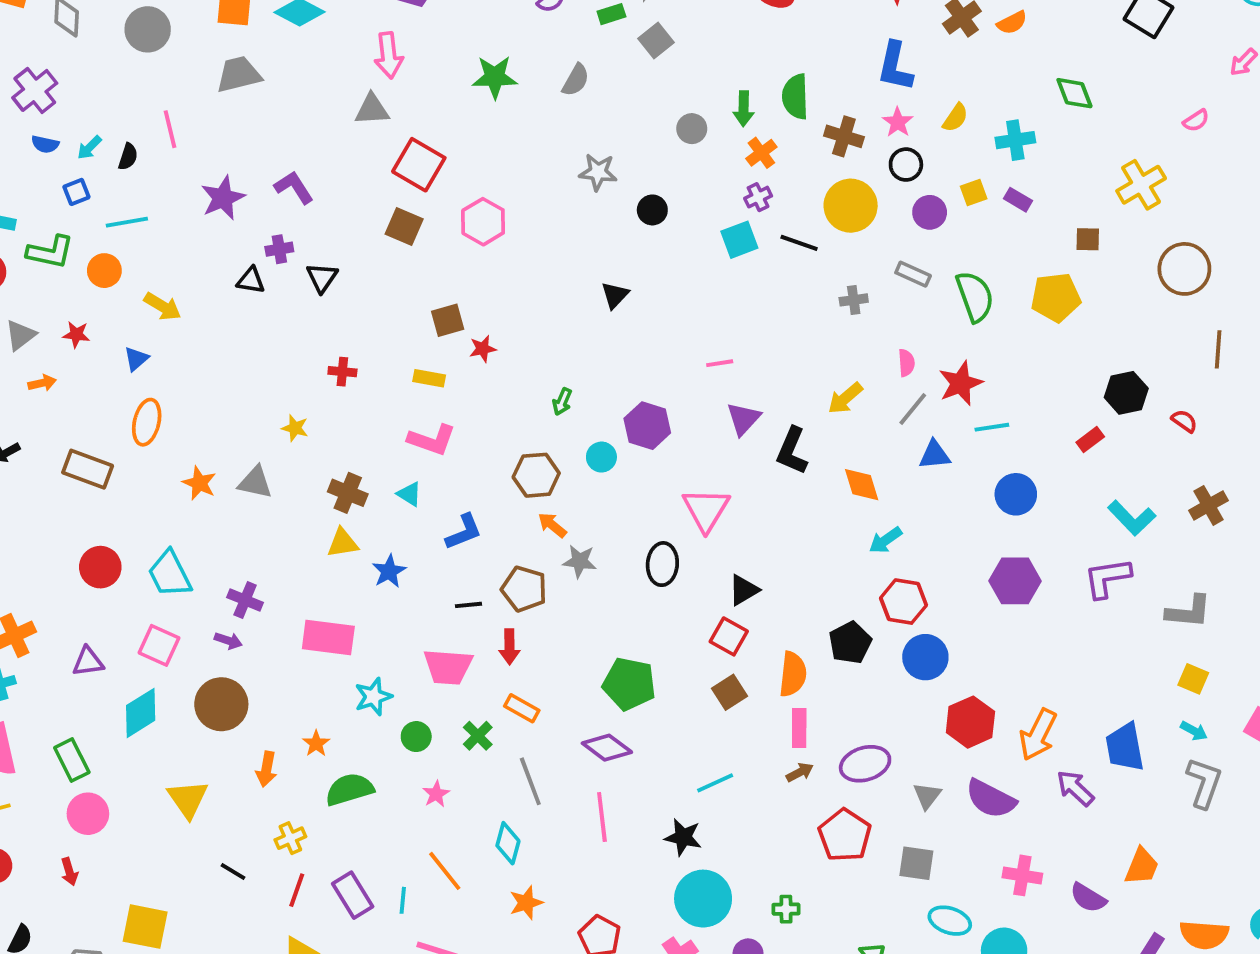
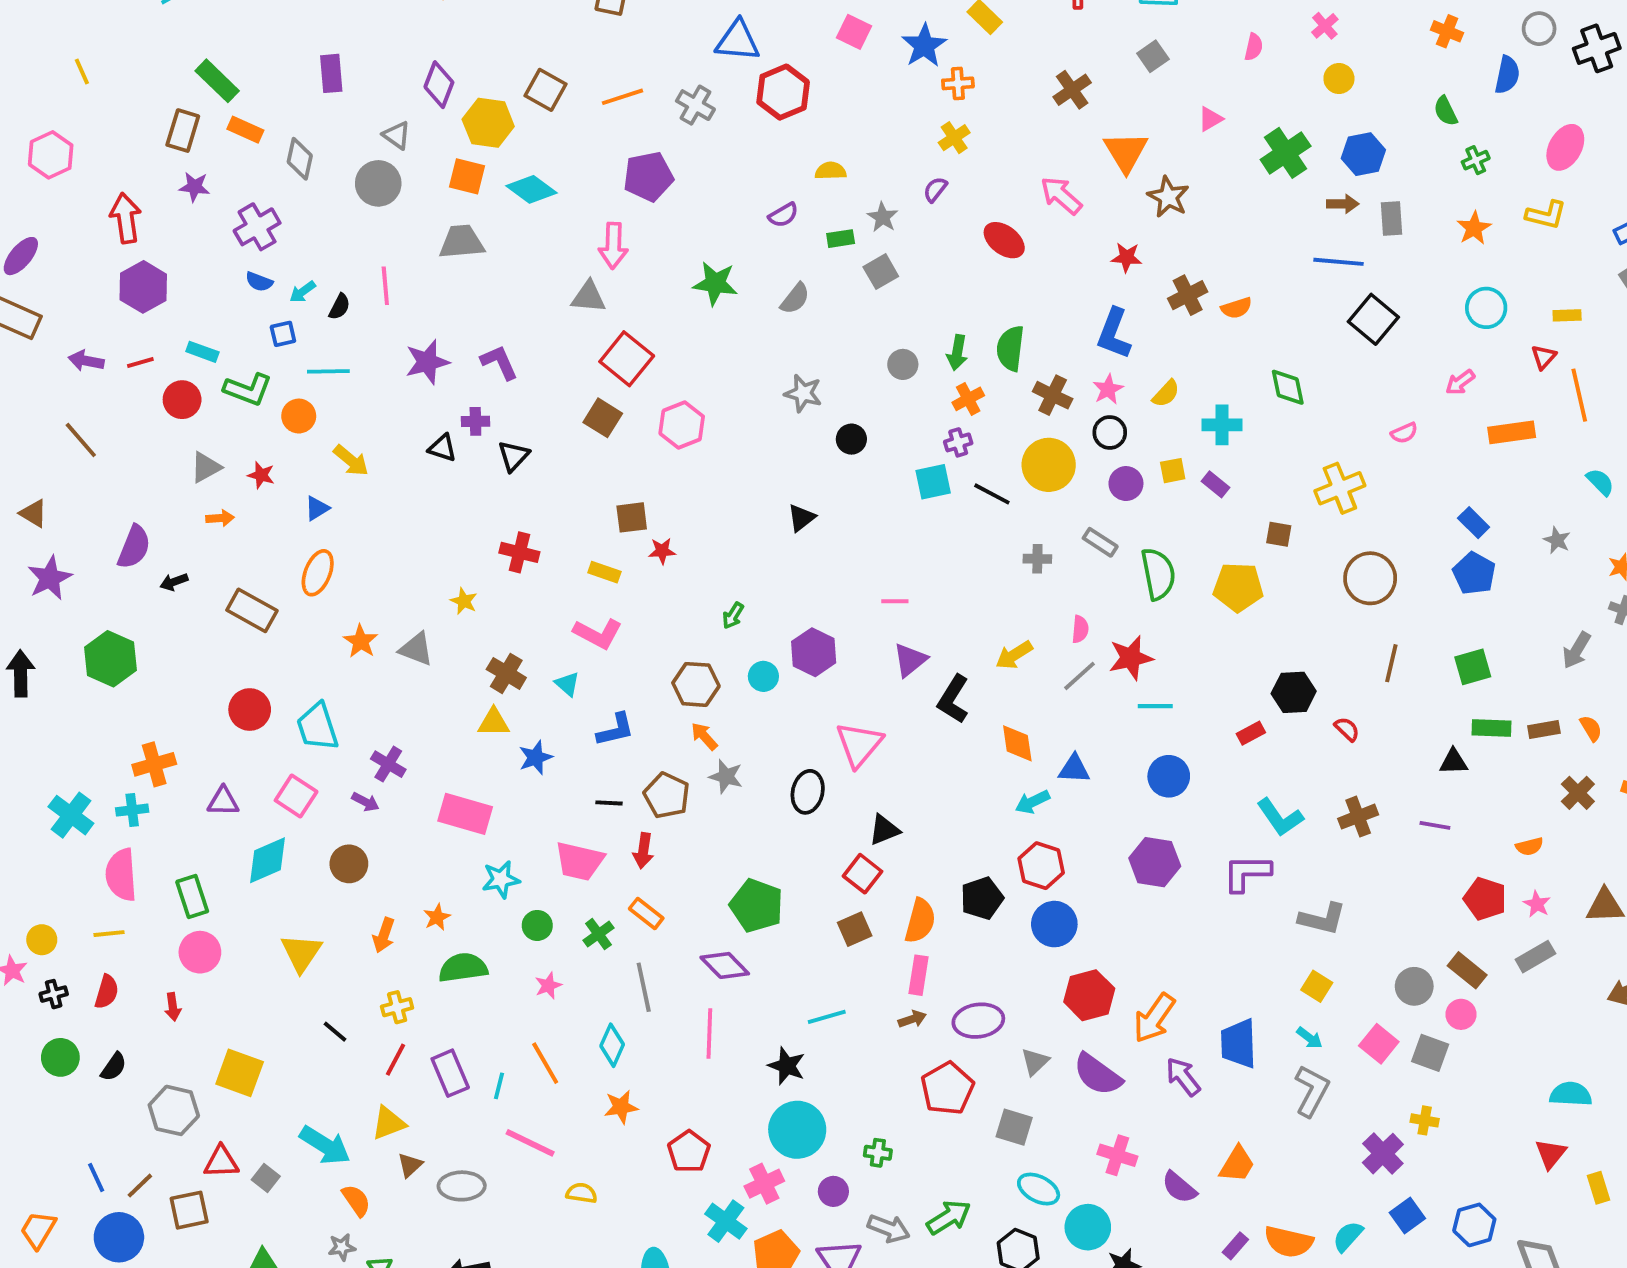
red cross: (342, 372) -> (519, 552), size x1.4
blue triangle: (934, 455) -> (1074, 769), moved
brown circle: (221, 704) -> (349, 864), size x0.7

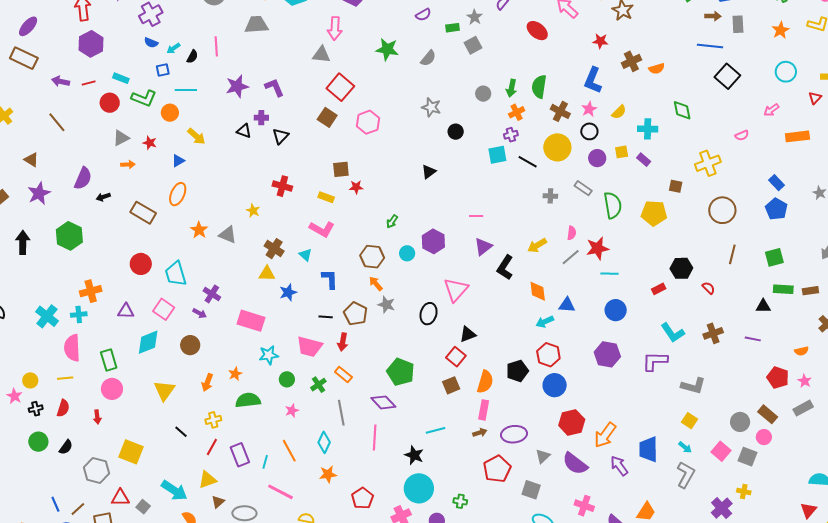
blue L-shape: (615, 730) -> (330, 279), turned -80

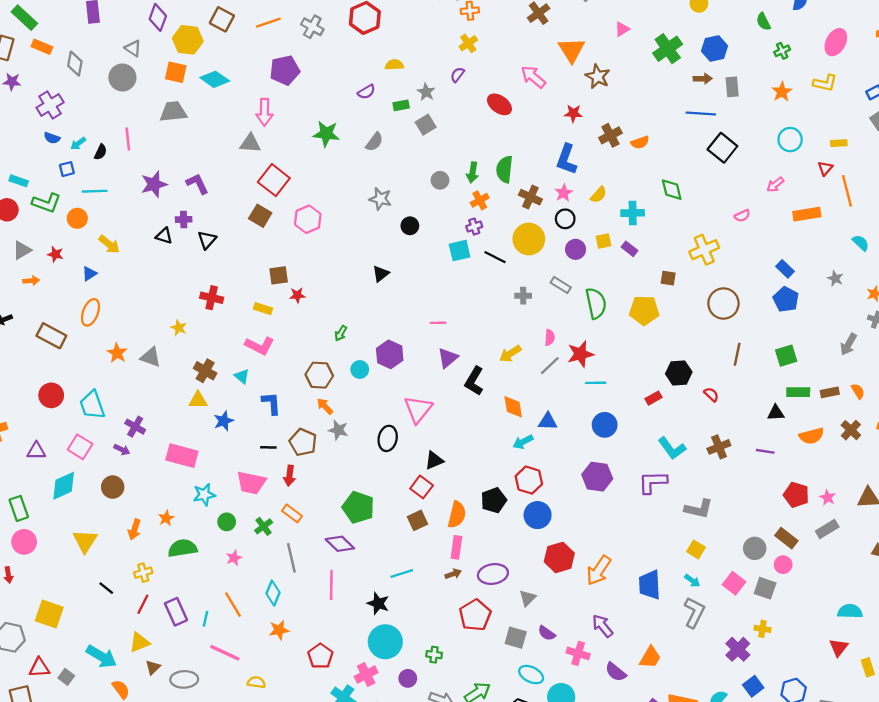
orange semicircle: (801, 351) -> (812, 436), moved, size x1.5
purple semicircle: (575, 464) -> (547, 633), moved, size x0.6
purple arrow: (619, 466) -> (603, 626), moved

